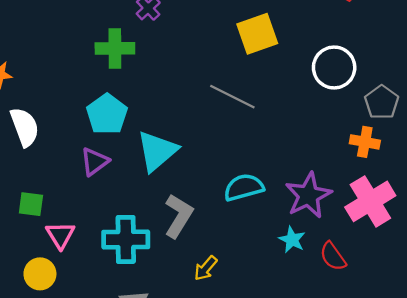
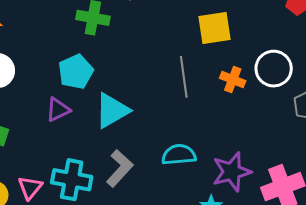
gray line: (232, 97) -> (184, 77), turned 45
orange cross: (365, 142) -> (233, 80), moved
pink triangle: (60, 235) -> (30, 188), moved

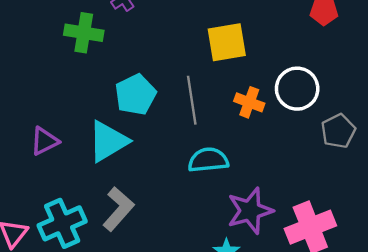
cyan pentagon: (76, 72) -> (136, 95), moved
cyan semicircle: (179, 155) -> (208, 160), moved
cyan cross: (72, 180) -> (62, 223), turned -33

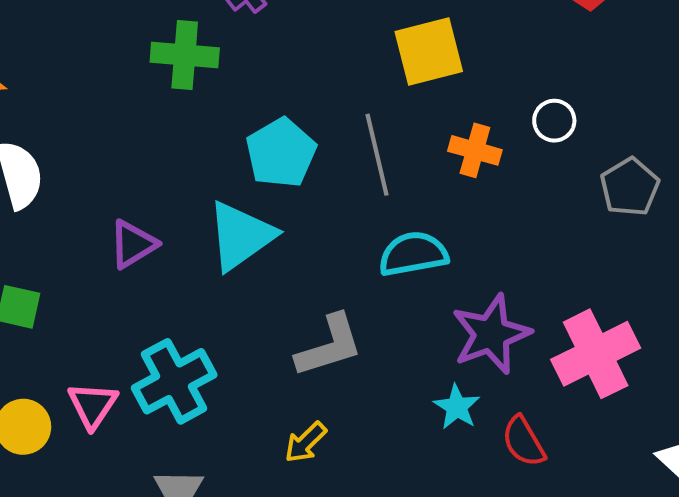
white circle: (297, 89) -> (554, 121), size x0.6
gray L-shape: (118, 209) -> (329, 346), moved, turned 36

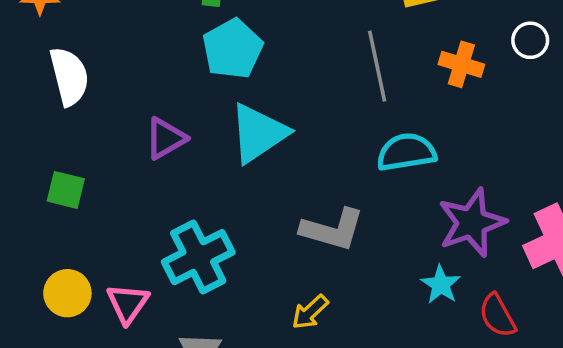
cyan pentagon: (281, 153) -> (233, 49), moved
gray L-shape: (329, 346) -> (332, 230), turned 32
pink triangle: (93, 405) -> (128, 303), moved

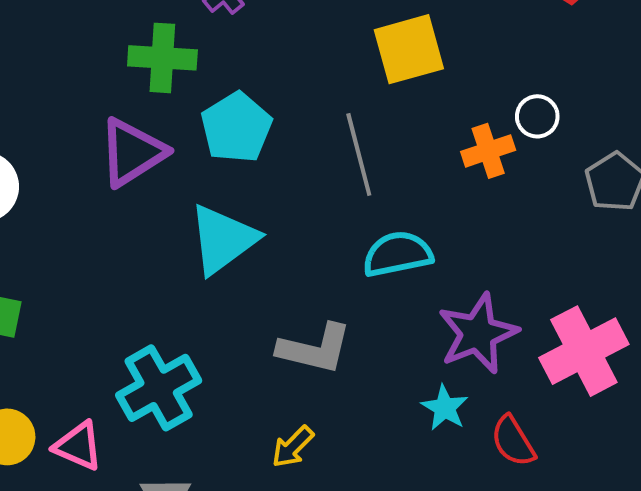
cyan pentagon: (233, 49) -> (236, 128), moved
orange cross: (461, 64) -> (488, 151), moved, turned -33
purple triangle: (166, 138) -> (132, 152), moved, size x1.4
pink triangle: (128, 303) -> (78, 446), turned -39

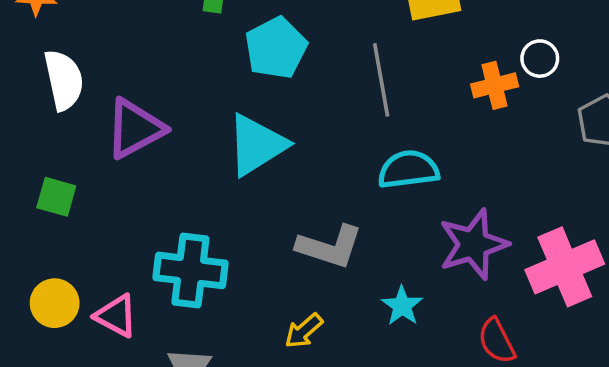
purple triangle: (132, 152) -> (135, 128), moved
cyan cross: (159, 388) -> (190, 270), turned 32
cyan star: (445, 408) -> (402, 306), moved

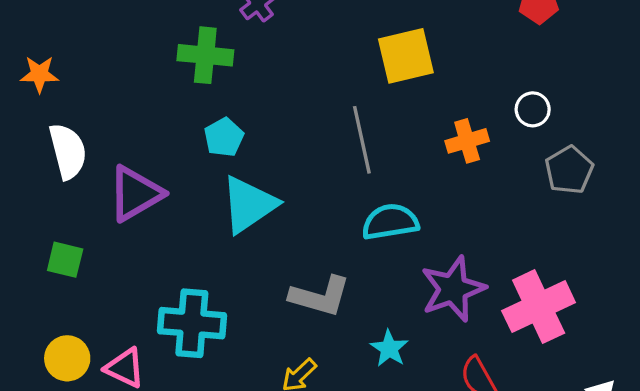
cyan pentagon: (276, 48) -> (224, 137), moved, size x0.7
white circle: (540, 59) -> (533, 109), moved

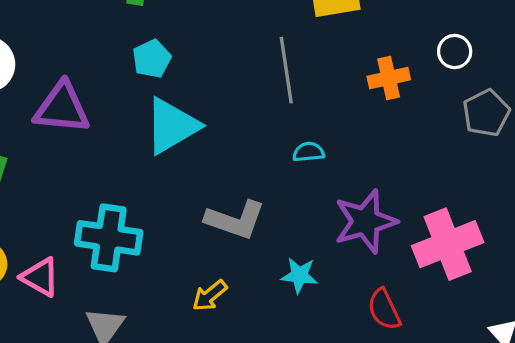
purple triangle: (135, 194) -> (62, 108), turned 32
cyan semicircle: (390, 222) -> (309, 152), size x0.6
cyan star: (389, 348) -> (299, 275), turned -30

